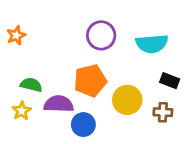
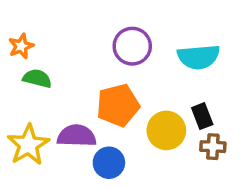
black rectangle: (170, 81) -> (202, 116), moved, turned 48
green semicircle: (31, 85) -> (37, 78), moved
yellow star: (22, 111) -> (28, 145), size x1.6

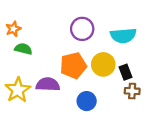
yellow circle: (166, 130) -> (103, 64), moved
blue circle: (109, 163) -> (87, 101), moved

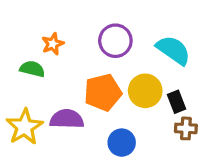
orange star: (13, 29) -> (53, 44), moved
cyan semicircle: (123, 36) -> (173, 50), turned -140

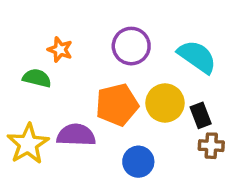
orange star: (53, 44) -> (60, 50), turned -30

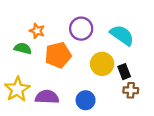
orange pentagon: (117, 105) -> (58, 55), moved
purple semicircle: (76, 135) -> (47, 97), moved

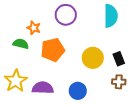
purple circle: (81, 29) -> (66, 15), moved
cyan semicircle: (122, 35) -> (111, 16), moved, turned 55
black rectangle: (124, 72) -> (119, 59), moved

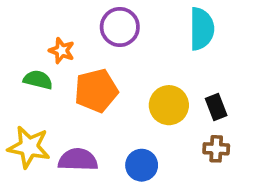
yellow star: (16, 81) -> (29, 147), turned -30

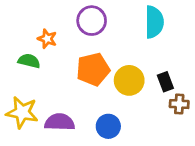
orange pentagon: (96, 91) -> (93, 69), moved
brown cross: (216, 149) -> (179, 104), moved

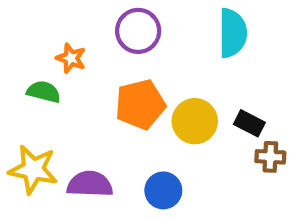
black rectangle: (165, 82) -> (249, 123), turned -42

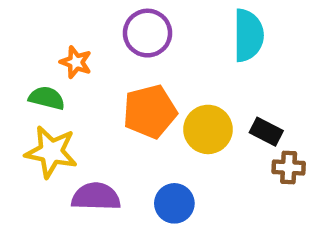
yellow star: (33, 169) -> (51, 152), moved

